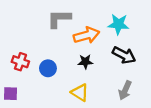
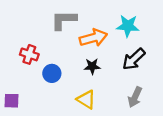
black arrow: (124, 55) -> (134, 59), turned 110
red cross: (20, 62) -> (29, 54), moved

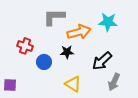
black arrow: (134, 59) -> (102, 61), moved
black star: (92, 66) -> (67, 52), moved

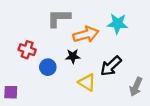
gray arrow: (114, 82) -> (136, 87), moved
yellow triangle: (73, 84) -> (87, 82), moved

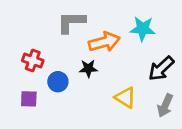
black arrow: (111, 66) -> (161, 68), moved
yellow triangle: (87, 82) -> (125, 98), moved
purple square: (11, 92) -> (29, 99), moved

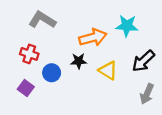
gray L-shape: (71, 22) -> (42, 20), moved, turned 32
yellow triangle: (125, 98) -> (108, 70), moved
purple square: (29, 99) -> (26, 88), turned 35

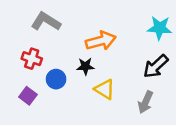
cyan star: (127, 26) -> (160, 28), moved
yellow triangle: (108, 70) -> (105, 89), moved
gray arrow: (147, 94) -> (146, 102), moved

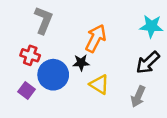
gray L-shape: (46, 22) -> (43, 20), turned 80
orange arrow: (101, 41) -> (96, 38), turned -48
blue circle: (56, 79) -> (53, 75), size x1.6

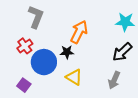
red cross: (30, 55) -> (25, 46), turned 35
yellow triangle: (99, 84) -> (74, 77), moved
purple square: (27, 90) -> (24, 85), moved

